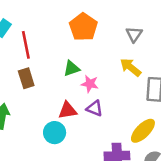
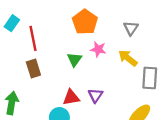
green triangle: (72, 68) -> (74, 59), turned -35
pink star: (90, 84) -> (98, 49), moved
purple triangle: (95, 108) -> (95, 95), turned 42

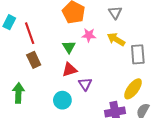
purple triangle: (95, 95) -> (85, 84), moved
red triangle: (71, 97) -> (70, 70), moved

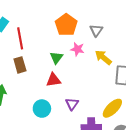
gray triangle: (115, 13) -> (96, 30), moved
purple triangle: (85, 84) -> (72, 104), moved

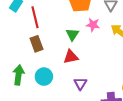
purple triangle: (72, 104) -> (80, 83), moved
cyan circle: (42, 109) -> (44, 77), moved

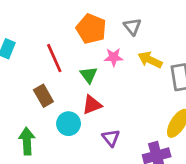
red line: (35, 17) -> (54, 58), moved
cyan circle: (44, 77) -> (69, 124), moved

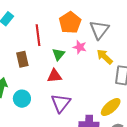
gray triangle: (132, 27) -> (99, 30), size x1.5
cyan circle: (69, 124) -> (22, 99), moved
purple triangle: (111, 138) -> (61, 103), size x1.5

